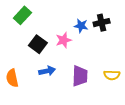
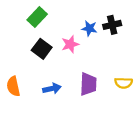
green rectangle: (22, 15) -> (37, 17), moved
blue arrow: (47, 71) -> (52, 89), moved

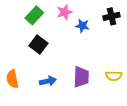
black cross: (112, 25) -> (112, 16), moved
pink star: (70, 44) -> (65, 12), moved

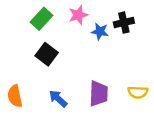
black cross: (112, 16) -> (124, 23), moved
blue arrow: (48, 81) -> (58, 99), turned -126

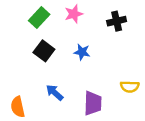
blue star: (100, 31) -> (82, 52), moved
purple trapezoid: (99, 94) -> (93, 103), moved
orange semicircle: (15, 96) -> (18, 107), moved

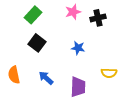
pink star: (74, 14) -> (73, 12), moved
blue star: (82, 52) -> (78, 48), moved
orange semicircle: (18, 107) -> (14, 75), moved

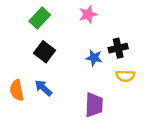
black cross: (98, 18) -> (118, 48), moved
yellow semicircle: (109, 73) -> (125, 76), moved
blue arrow: (46, 78) -> (43, 88), moved

